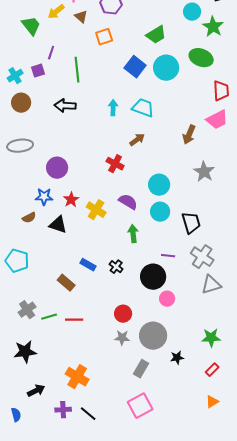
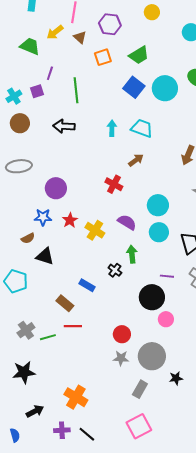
green trapezoid: (31, 26) -> (30, 46), turned -30
green trapezoid: (156, 35) -> (139, 55), moved
black triangle: (58, 225) -> (45, 256), moved
black cross: (116, 267) -> (115, 270), moved
red line: (74, 320) -> (73, 326), moved

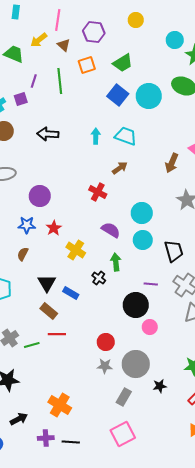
green line: (76, 90) -> (60, 81), moved
yellow cross: (95, 230) -> (76, 250), moved
brown semicircle: (28, 238) -> (23, 254), moved, turned 144
black triangle: (45, 256) -> (47, 283), moved, turned 42
black line: (87, 434) -> (71, 442), turned -36

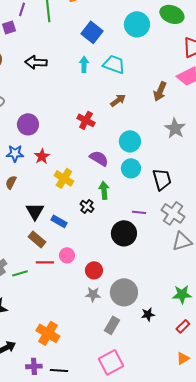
blue square: (118, 95) -> (92, 32), moved
brown arrow: (120, 168) -> (118, 100), moved
pink circle: (150, 327) -> (67, 255), moved

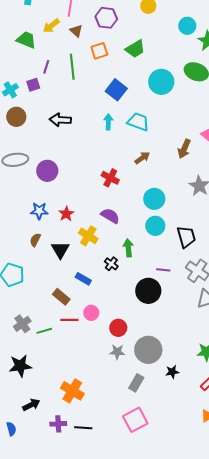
purple circle: (28, 124) -> (47, 171), moved
purple semicircle: (99, 158) -> (110, 216), moved
black triangle: (35, 211) -> (60, 250), moved

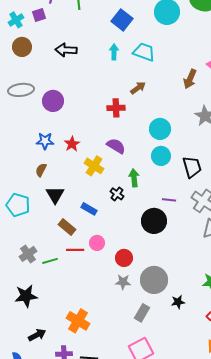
brown arrow: (142, 158) -> (138, 88), moved
red cross: (110, 178) -> (116, 108), turned -30
black triangle: (60, 250) -> (55, 195), moved

